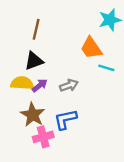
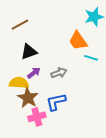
brown line: (36, 29) -> (20, 25), moved, turned 48
yellow semicircle: (22, 83) -> (19, 83), moved

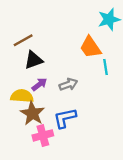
brown line: (20, 25) -> (23, 40), moved
cyan line: (91, 58) -> (106, 67), turned 64

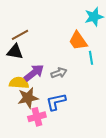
black triangle: (34, 60) -> (15, 52), moved, turned 30
purple arrow: (39, 84) -> (34, 73), size x1.5
brown star: (32, 113) -> (28, 98), turned 30

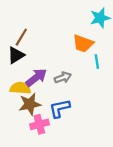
brown line: (20, 35) -> (21, 37), turned -30
orange trapezoid: (78, 41) -> (83, 43), turned -35
black triangle: (15, 52) -> (16, 55), turned -42

